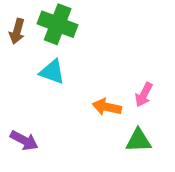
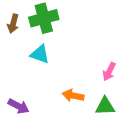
green cross: (58, 24) -> (44, 18), turned -36
orange arrow: (107, 107) -> (73, 96), moved

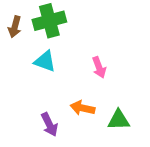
pink arrow: (109, 72) -> (99, 67), moved, turned -48
purple arrow: (19, 106) -> (49, 125), moved, turned 36

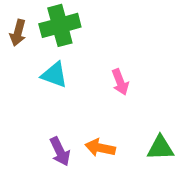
orange arrow: (82, 108) -> (100, 148), moved
green triangle: (119, 120) -> (160, 148), moved

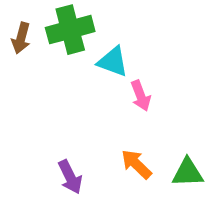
cyan triangle: (54, 75) -> (113, 62), moved
orange arrow: (100, 148) -> (136, 164), moved, turned 32

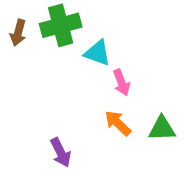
orange arrow: (136, 164) -> (118, 123), moved
green triangle: (188, 173) -> (162, 129), moved

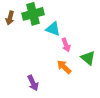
green triangle: (162, 129) -> (88, 58), moved, turned 42

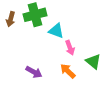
purple arrow: (33, 83) -> (34, 72), moved, turned -35

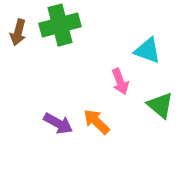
cyan triangle: (56, 31) -> (147, 51), moved
orange arrow: (68, 71) -> (96, 122), moved

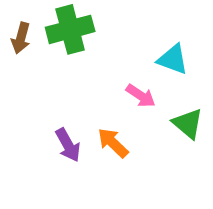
pink arrow: (120, 82) -> (141, 96), turned -35
purple arrow: (58, 123) -> (68, 145), turned 32

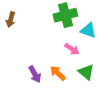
green cross: (70, 29) -> (65, 15), moved
green triangle: (188, 124) -> (86, 72), moved

